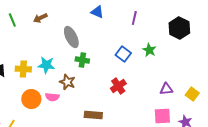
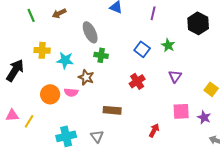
yellow cross: (23, 69) -> (42, 50), moved
purple triangle: (166, 89) -> (175, 76), moved, turned -48

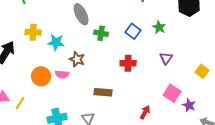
green cross: (101, 55) -> (101, 33), moved
red cross: (137, 81) -> (128, 63), turned 35
pink square: (181, 111) -> (172, 93), turned 36
purple star: (204, 117) -> (189, 105), moved

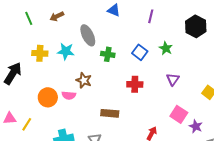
cyan star: (56, 42) -> (66, 51), moved

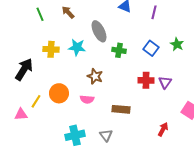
brown arrow: (57, 16) -> (68, 12), turned 72
purple line: (151, 16) -> (154, 12), moved
purple triangle: (173, 79) -> (165, 82), moved
pink semicircle: (69, 95) -> (87, 99), moved
yellow line: (27, 124) -> (36, 101), moved

